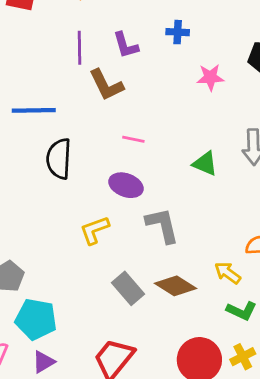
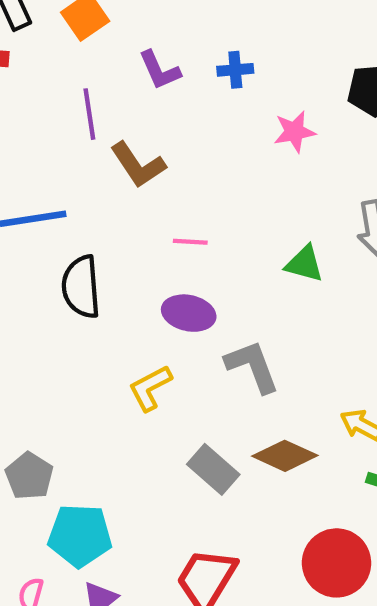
purple L-shape: (126, 45) -> (160, 70), moved

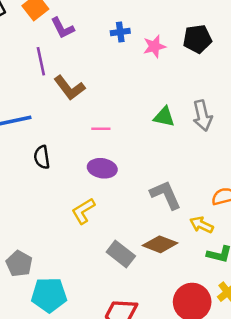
purple L-shape: (160, 70) -> (63, 28), moved
pink star: (294, 132) -> (154, 46), moved
green triangle: (304, 264) -> (164, 117), moved
black semicircle: (81, 287) -> (42, 157), size x0.7
gray L-shape: (252, 366) -> (166, 195), moved

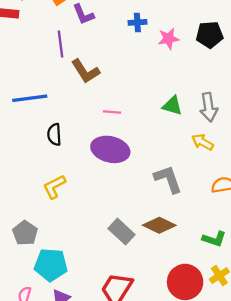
purple ellipse: (102, 168) -> (110, 149), size x1.4
yellow L-shape: (83, 211) -> (54, 187), moved
yellow arrow: (201, 225) -> (203, 142), moved

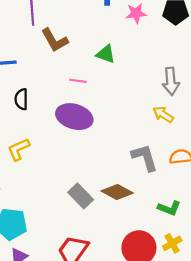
green triangle: (172, 106) -> (106, 54), moved
gray L-shape: (168, 179) -> (145, 157), moved

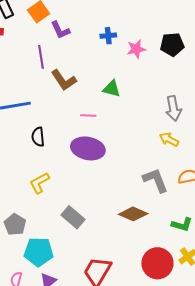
gray rectangle: (81, 196) -> (73, 217), moved

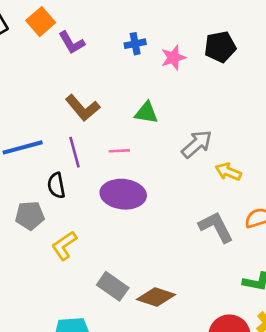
purple line: (41, 57) -> (75, 152), moved
gray arrow: (173, 108) -> (197, 144), moved, turned -115
brown diamond: (133, 214) -> (156, 297), moved
gray pentagon: (15, 225) -> (30, 216), moved, turned -30

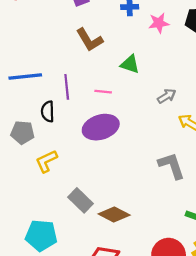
brown L-shape: (83, 108) -> (89, 40), moved
gray arrow: (197, 144) -> (167, 96), size x0.7
purple ellipse: (123, 194) -> (101, 127), turned -32

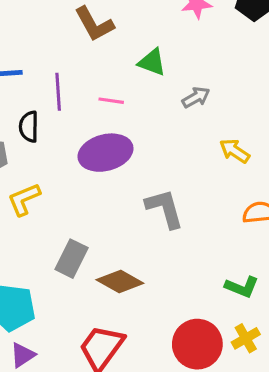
gray arrow: (167, 96) -> (196, 97), moved
gray L-shape: (172, 166) -> (165, 208), moved
gray rectangle: (80, 200) -> (72, 259), turned 70

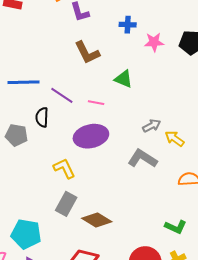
purple line: (58, 92) -> (62, 95), turned -55
gray arrow: (196, 97) -> (152, 126), moved
yellow L-shape: (24, 199) -> (64, 168), moved, turned 85
gray L-shape: (165, 208) -> (142, 159), moved, turned -44

